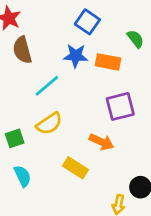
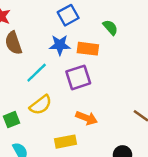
blue square: (87, 22) -> (68, 15), turned 30
purple square: (120, 106) -> (78, 77), moved
yellow rectangle: (76, 168) -> (66, 142), turned -40

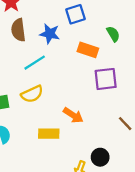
blue star: (60, 45) -> (50, 34), moved
purple square: (78, 77) -> (106, 79), moved

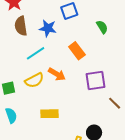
orange rectangle: (88, 50) -> (77, 51), moved, turned 36
purple square: (106, 79) -> (95, 81), moved
orange arrow: (73, 115) -> (57, 74), moved

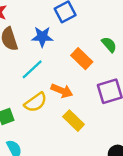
green semicircle: (102, 27) -> (109, 45), moved
yellow rectangle: (49, 114) -> (74, 121), moved, turned 54

